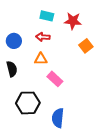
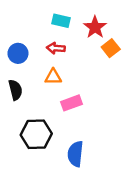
red star: (73, 21) -> (95, 27), turned 30
orange square: (86, 46) -> (111, 48), moved
pink rectangle: (55, 79) -> (71, 103), turned -63

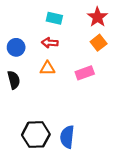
red star: (95, 27) -> (97, 17), moved
pink rectangle: (71, 103) -> (85, 73), moved
black hexagon: (36, 134) -> (36, 135), moved

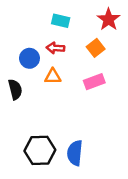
orange square: (99, 43) -> (96, 48), moved
blue circle: (16, 47) -> (29, 58), moved

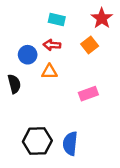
pink rectangle: (94, 82) -> (88, 94), moved

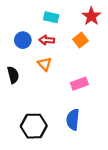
blue circle: (28, 55) -> (23, 40), moved
orange triangle: (49, 72) -> (45, 64), turned 48
blue semicircle: (70, 143) -> (73, 120), moved

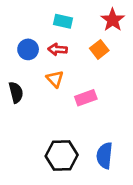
pink rectangle: (79, 84) -> (86, 98), moved
blue semicircle: (73, 120) -> (105, 156), moved
black hexagon: (34, 126) -> (62, 156), moved

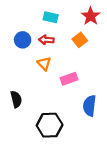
black semicircle: (16, 92) -> (16, 99), moved
blue semicircle: (105, 156) -> (90, 106), moved

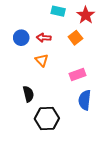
cyan rectangle: (51, 17) -> (58, 11), moved
pink rectangle: (69, 79) -> (77, 75), moved
black semicircle: (16, 99) -> (28, 94), moved

